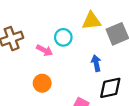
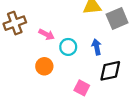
cyan circle: (63, 37) -> (68, 47), moved

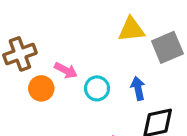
orange circle: (44, 66) -> (41, 88), moved

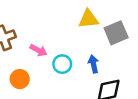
orange circle: (41, 88) -> (20, 79), moved

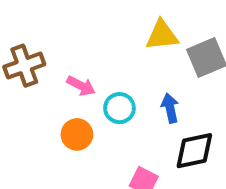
orange circle: (20, 79) -> (77, 134), moved

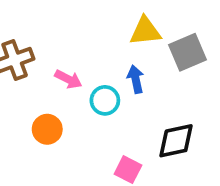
blue arrow: (170, 108) -> (136, 79), moved
orange circle: (77, 134) -> (47, 129), moved

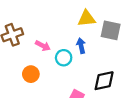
gray square: (188, 52) -> (111, 30), turned 35

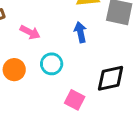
cyan circle: (64, 58) -> (52, 64), moved

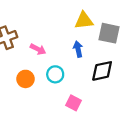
black diamond: (111, 78) -> (102, 71), moved

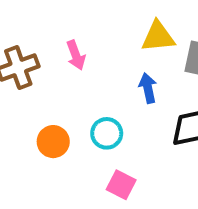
pink arrow: (38, 49) -> (76, 55), moved, turned 42
pink square: (74, 103) -> (121, 185), moved

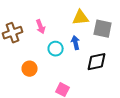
cyan circle: (107, 133) -> (56, 49), moved

